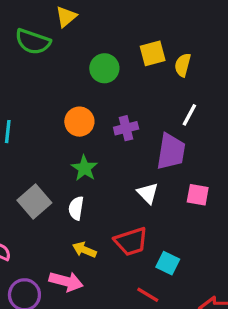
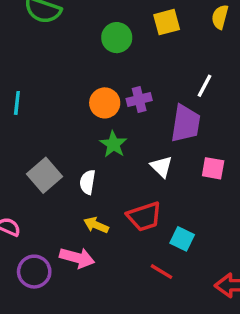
yellow semicircle: (183, 65) -> (220, 17), moved
orange circle: (79, 122) -> (105, 103), moved
green star: (84, 168) -> (113, 144), moved

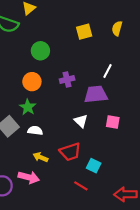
green circle: (117, 38) -> (40, 51), moved
orange circle: (105, 103) -> (32, 82), moved
purple trapezoid: (186, 124) -> (96, 94), turned -105
green star: (113, 144) -> (28, 107), moved
white semicircle: (88, 182) -> (35, 131), turned 88

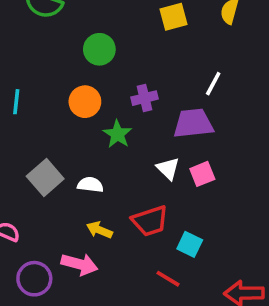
green star: (28, 107) -> (117, 134), moved
pink square: (113, 122) -> (202, 174), moved, turned -32

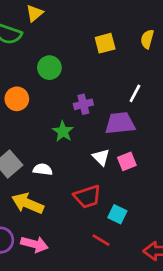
orange circle: (85, 102) -> (17, 99), moved
yellow arrow: (99, 230) -> (28, 203), moved, size x1.6
pink arrow: (79, 264) -> (34, 244), moved

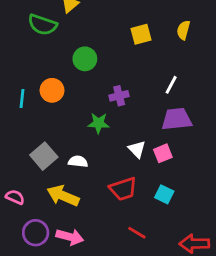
purple trapezoid: (120, 123) -> (177, 119), moved
green star: (63, 131) -> (99, 123), turned -30
cyan square: (117, 214) -> (164, 194), moved

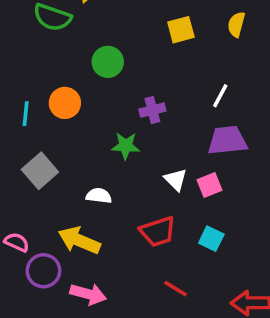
gray square: (44, 156) -> (40, 171), moved
purple circle: (36, 233) -> (43, 271), moved

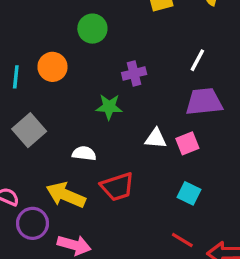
white triangle: (176, 180) -> (156, 138), turned -40
red trapezoid: (158, 231) -> (117, 187), moved
red line: (176, 289) -> (182, 240), moved

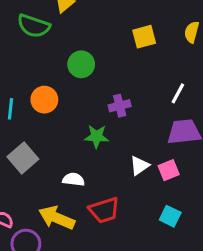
white triangle: (156, 138) -> (140, 166), turned -40

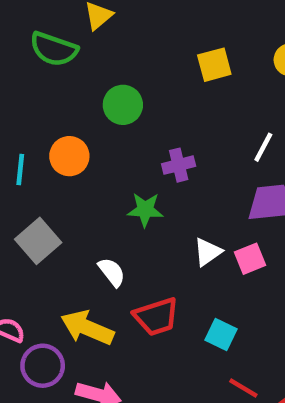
white semicircle: (74, 179) -> (112, 272), turned 45
cyan square: (170, 216) -> (221, 335), moved

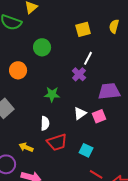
white line: (263, 147) -> (88, 58), moved
purple cross: (179, 165) -> (79, 74), moved, turned -32
white semicircle: (112, 272) -> (45, 123), moved, turned 40
yellow arrow: (87, 328) -> (26, 147), size x0.6

